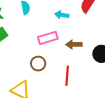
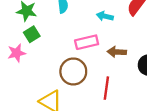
brown circle: (38, 64) -> (73, 71), size x1.5

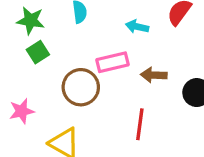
pink star: (17, 53) -> (22, 111), moved
brown circle: (73, 71) -> (81, 87), moved

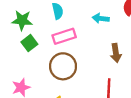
pink rectangle: (113, 62) -> (64, 36), moved
brown arrow: (154, 75) -> (116, 53), turned -96

